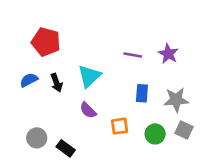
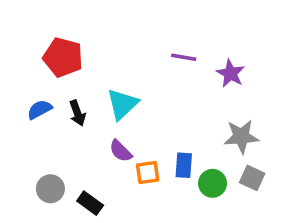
purple line: (133, 55) -> (184, 57), moved
blue rectangle: (142, 93) -> (184, 165), moved
orange square: (120, 126) -> (148, 173), moved

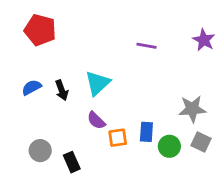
red pentagon: (63, 57) -> (40, 30), moved
purple star: (230, 73) -> (204, 40), moved
black rectangle: (90, 203) -> (72, 162), turned 30

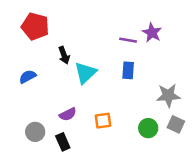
purple star: (204, 40) -> (152, 33), moved
black arrow: (62, 90) -> (64, 55), moved
purple semicircle: (96, 120) -> (68, 114), moved, turned -72
blue rectangle: (146, 132) -> (128, 70), moved

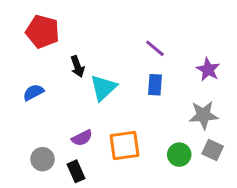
purple star: (152, 33) -> (208, 70), moved
purple line: (128, 40) -> (155, 48), turned 30
orange square: (103, 121) -> (125, 145), size x1.5

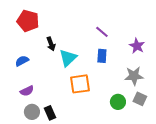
purple semicircle: (82, 138) -> (27, 91), moved
orange square: (125, 145) -> (80, 84), moved
gray circle: (43, 159) -> (32, 112), moved

